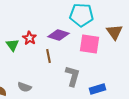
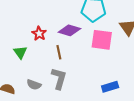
green triangle: (12, 45) -> (20, 52), moved
gray L-shape: (72, 76) -> (59, 78), moved

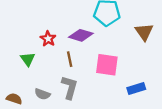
pink square: (102, 40) -> (107, 65), moved
blue rectangle: (110, 87) -> (136, 88), moved

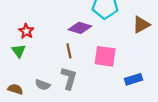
brown triangle: (144, 32) -> (141, 25), turned 36
red star: (48, 39) -> (26, 31), moved
green triangle: (28, 59) -> (19, 51), moved

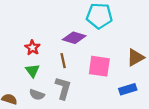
brown triangle: (141, 25) -> (135, 57), moved
red star: (26, 31) -> (32, 48), moved
green triangle: (19, 51) -> (32, 71), moved

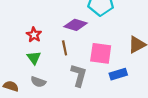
gray L-shape: (63, 88) -> (79, 75), moved
blue rectangle: (128, 89) -> (118, 74), moved

